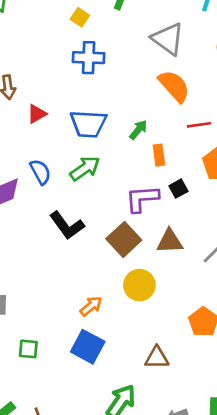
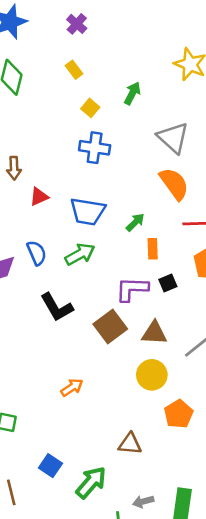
yellow circle: (139, 285) -> (152, 375), moved
blue square: (88, 347) -> (50, 466), moved, size x0.7

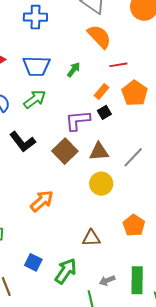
orange rectangle: (153, 249) -> (102, 92), moved, turned 49
orange arrow: (72, 387) -> (42, 201), size x1.4
orange pentagon: (179, 414) -> (134, 225), moved

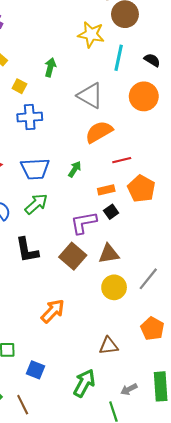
orange semicircle: (99, 37) -> (99, 132), turned -72
orange rectangle: (102, 92) -> (106, 190), turned 42
black L-shape: (22, 142) -> (27, 250), turned 32
gray line: (133, 157) -> (148, 279), moved
blue square: (33, 262) -> (36, 370), moved

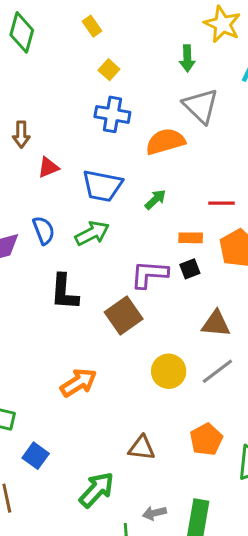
green arrow: (50, 67) -> (187, 58), moved, turned 150
orange semicircle: (99, 132) -> (165, 142), moved
brown triangle: (109, 254) -> (216, 324), moved

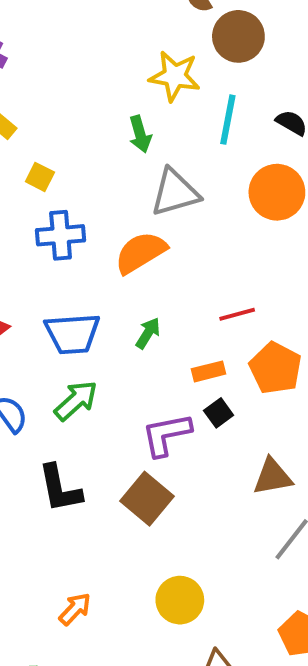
gray triangle: (201, 106) -> (175, 192), turned -45
yellow circle: (169, 371) -> (180, 600), moved
orange arrow: (78, 383) -> (75, 609), moved, size x0.7

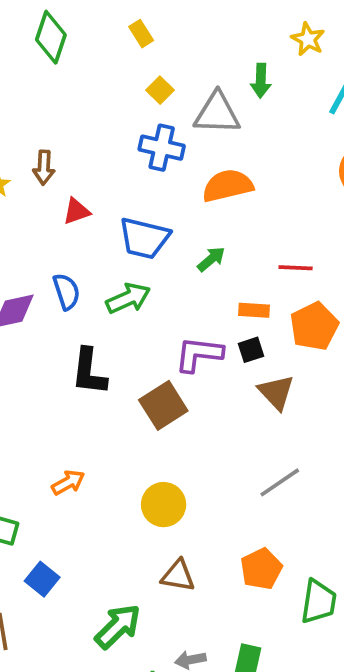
yellow star: (175, 76) -> (308, 39), size x0.7
gray triangle: (175, 192) -> (217, 113), moved
brown triangle: (273, 477) -> (276, 392), moved, turned 39

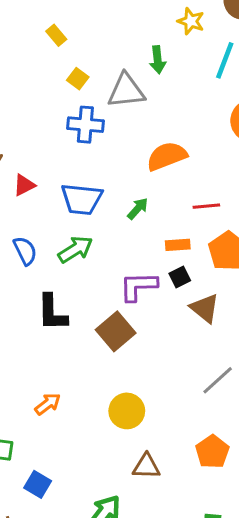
orange semicircle: (228, 186) -> (167, 156), moved

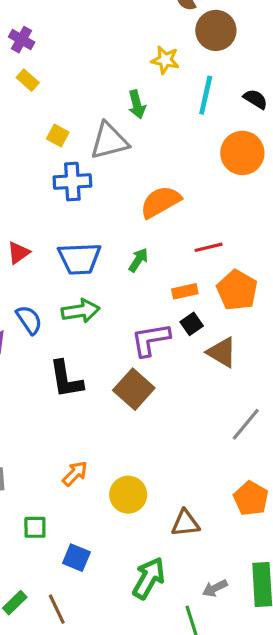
yellow rectangle: (56, 35) -> (28, 80), moved
green arrow: (75, 249) -> (81, 311), turned 32
yellow circle: (127, 411) -> (128, 495), moved

